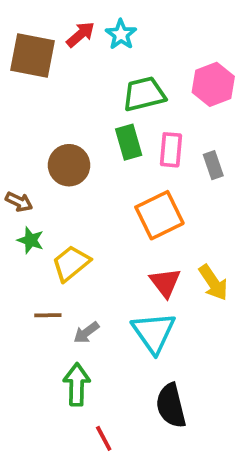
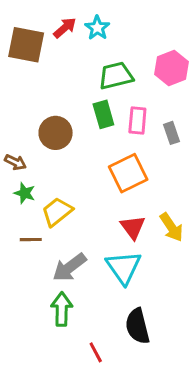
brown line: (48, 315) -> (31, 240), moved
gray arrow: (86, 333) -> (69, 267), size x1.6
red line: (104, 438) -> (96, 352), moved

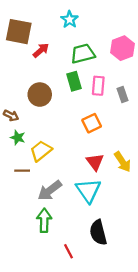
red arrow: (65, 28) -> (41, 50), moved
orange square: (128, 173) -> (92, 123), size x0.7

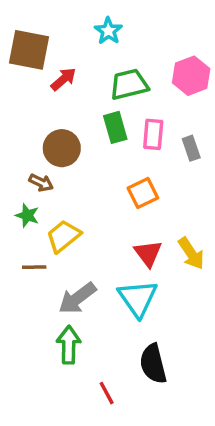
brown arrow: (11, 115) -> (41, 183), moved

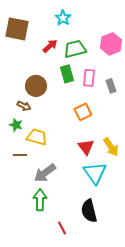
red arrow: (63, 79) -> (50, 46), moved
yellow trapezoid: (63, 236) -> (37, 137), turned 55
cyan triangle: (138, 298) -> (95, 173), moved

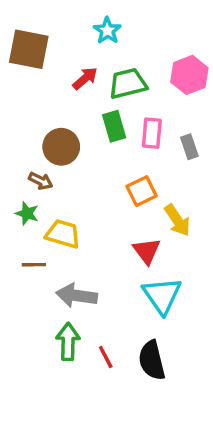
yellow arrow: (111, 147) -> (177, 220), moved
gray arrow: (45, 173) -> (77, 295), turned 45
red line: (62, 228) -> (106, 357), moved

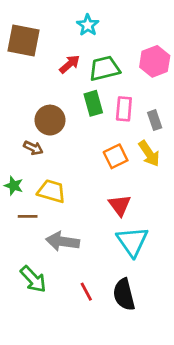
green star: (27, 213) -> (14, 186), moved
yellow arrow: (177, 220) -> (149, 154), moved
green arrow: (68, 342) -> (33, 279), moved, turned 136

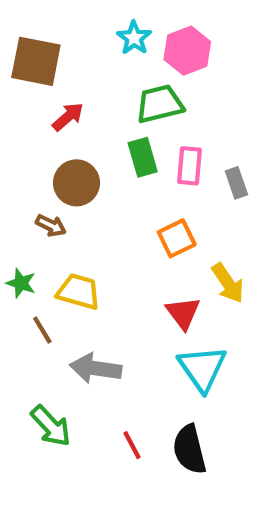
pink hexagon: (155, 61) -> (187, 51), moved
red arrow: (70, 64) -> (68, 117), moved
yellow arrow: (149, 154) -> (228, 283), moved
brown line: (28, 216) -> (42, 330), turned 60

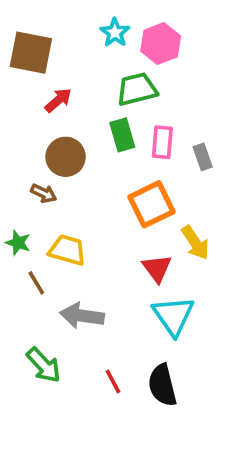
orange square: (177, 238) -> (151, 204), size x1.4

